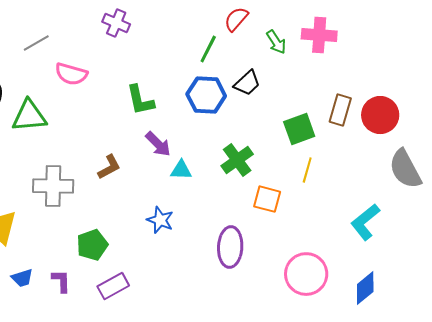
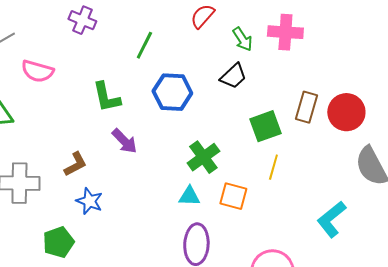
green line: (208, 49) -> (144, 45), moved
black trapezoid: (247, 83) -> (233, 76), moved
cyan triangle: (181, 170) -> (189, 196), moved
blue star: (160, 220) -> (89, 201), moved

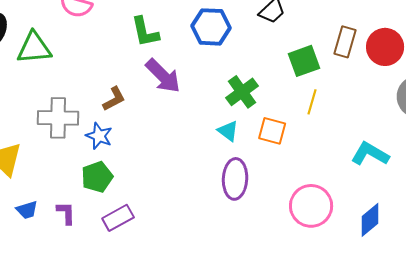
purple arrow: (124, 141) -> (163, 76), size x1.4
cyan triangle: (189, 196) -> (228, 131), turned 35
blue star: (89, 201) -> (99, 136), moved
cyan L-shape: (331, 219) -> (370, 154), turned 69

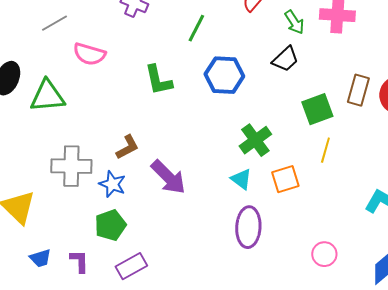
purple arrow: (163, 76) -> (168, 177), moved
orange square: (272, 131) -> (285, 179), turned -32
pink circle: (311, 206) -> (324, 254), size x0.6

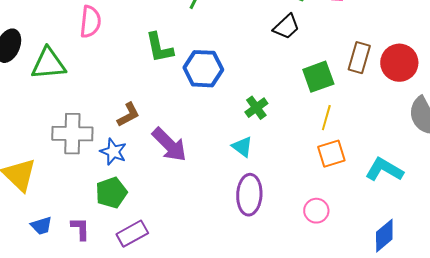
pink semicircle: (89, 54) -> (90, 22), turned -100
blue hexagon: (224, 75) -> (203, 69), moved
green cross: (255, 140) -> (256, 108), size x0.7
orange square: (285, 179) -> (331, 154), moved
pink circle: (324, 254) -> (316, 211), moved

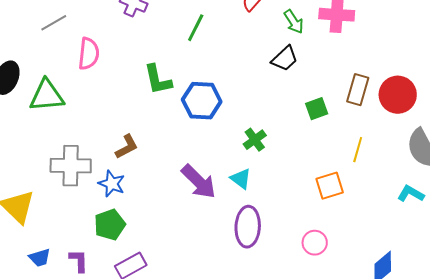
green square: (318, 77) -> (317, 109), size x0.7
yellow line: (326, 118) -> (358, 150), moved
purple arrow: (169, 145) -> (199, 182), moved
cyan L-shape: (384, 170) -> (411, 194), moved, size x0.7

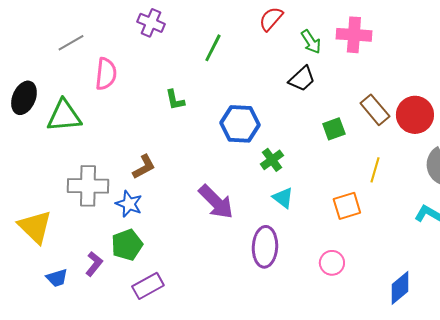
green L-shape: (158, 80) -> (175, 100), size x0.7
brown rectangle: (358, 90) -> (375, 110), turned -56
blue hexagon: (202, 101) -> (240, 124), moved
cyan triangle: (241, 179) -> (283, 198), moved
purple L-shape: (79, 261) -> (94, 264), moved, turned 40

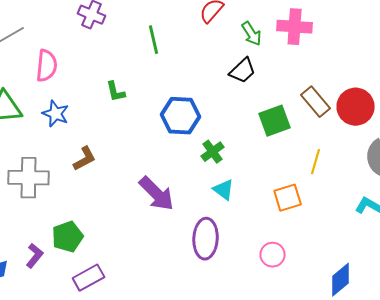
green line: (213, 48) -> (154, 40), turned -40
green square: (334, 129) -> (275, 121), size x1.4
blue star: (129, 204) -> (56, 114), moved

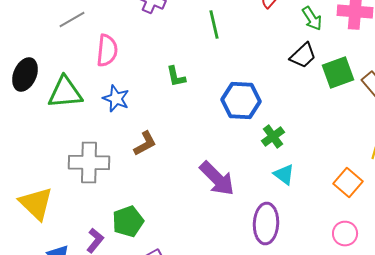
green square: (275, 121) -> (338, 72), moved
orange square: (288, 198) -> (348, 182), turned -32
pink circle: (273, 255) -> (345, 234), moved

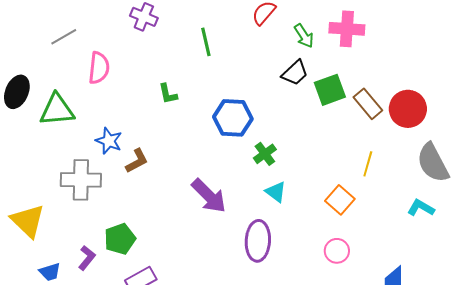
blue star: (116, 98) -> (109, 141), moved

